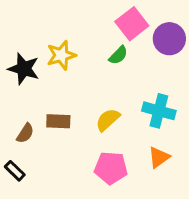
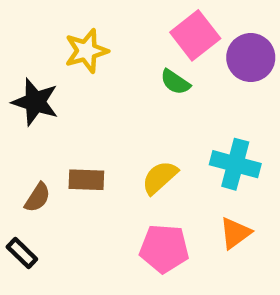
yellow star: (61, 55) -> (86, 51), moved
green semicircle: (118, 55) -> (175, 82), turned 80

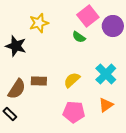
cyan cross: (235, 164) -> (106, 74), turned 30
brown semicircle: (37, 197) -> (17, 89), size x1.5

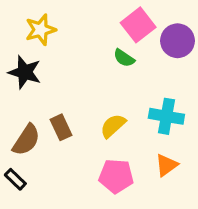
yellow star: (39, 23) -> (41, 30), moved
cyan cross: (106, 74) -> (166, 116), turned -35
brown rectangle: (39, 81) -> (61, 127), turned 63

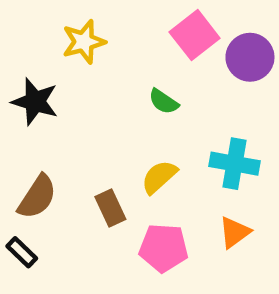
yellow star: (41, 30) -> (84, 42), moved
green semicircle: (124, 58) -> (164, 102), moved
brown rectangle: (61, 127) -> (110, 208), moved

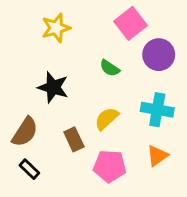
purple circle: (250, 57) -> (159, 55), moved
black star: (35, 102) -> (53, 87), moved
black rectangle: (22, 252) -> (29, 169), moved

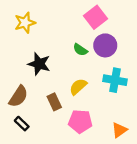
yellow star: (56, 28) -> (25, 23), moved
purple circle: (159, 55) -> (105, 45), moved
orange triangle: (157, 156) -> (119, 130), moved

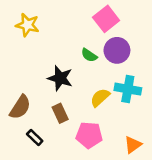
yellow star: (25, 23) -> (27, 25), turned 30
black star: (39, 64) -> (60, 78), moved
yellow semicircle: (78, 87) -> (100, 98), moved
black rectangle: (22, 124) -> (35, 137), moved

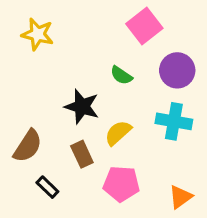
purple circle: (117, 50) -> (177, 70), moved
yellow semicircle: (100, 98) -> (118, 133), moved

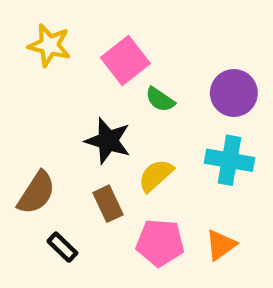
pink square: (144, 26) -> (125, 60), moved
orange triangle: (181, 197) -> (221, 245), moved

